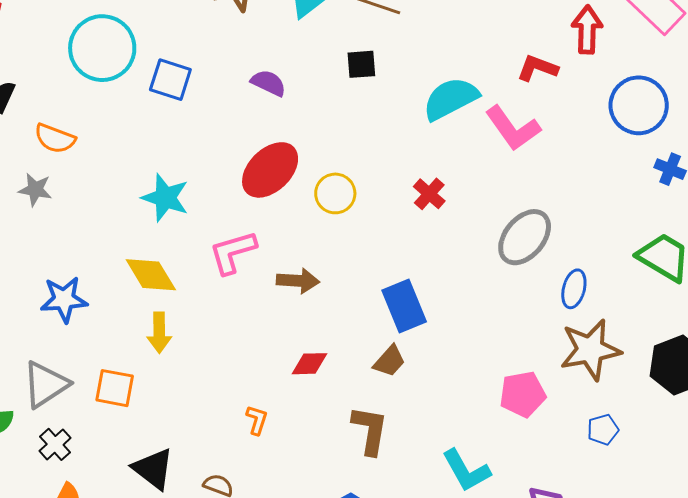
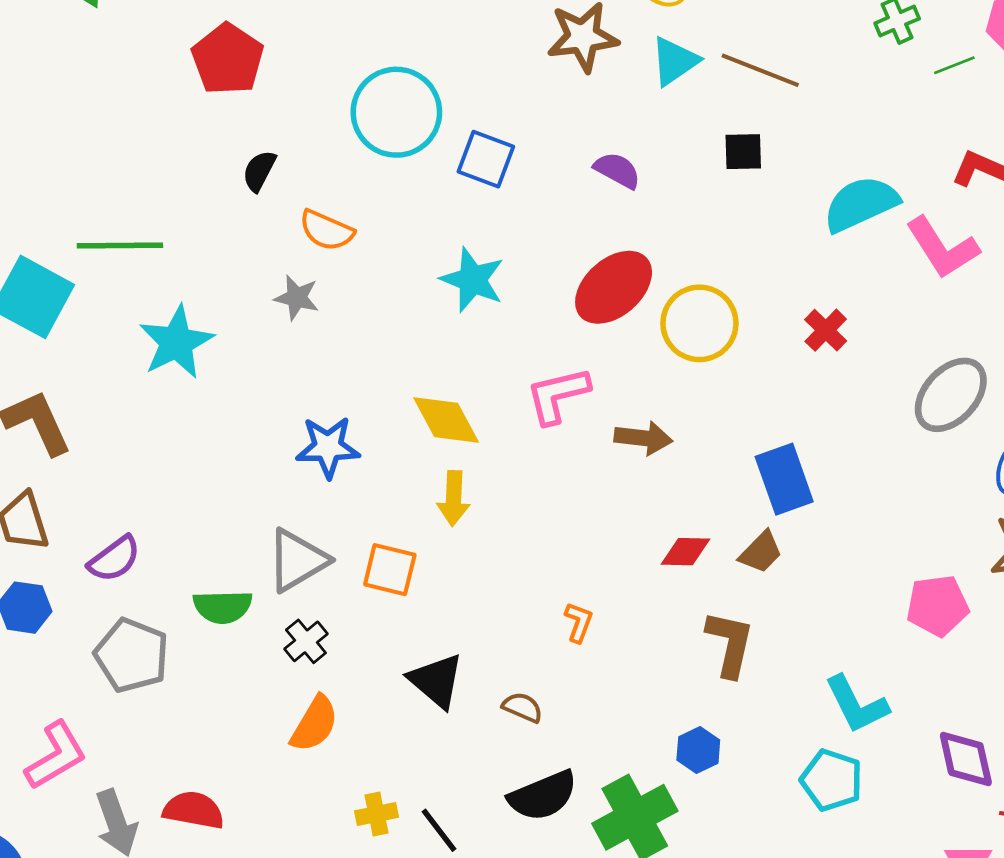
yellow circle: (335, 193) -> (699, 323), size x1.4
cyan star: (165, 198) -> (473, 280), moved
red diamond: (309, 364) -> (685, 552), moved

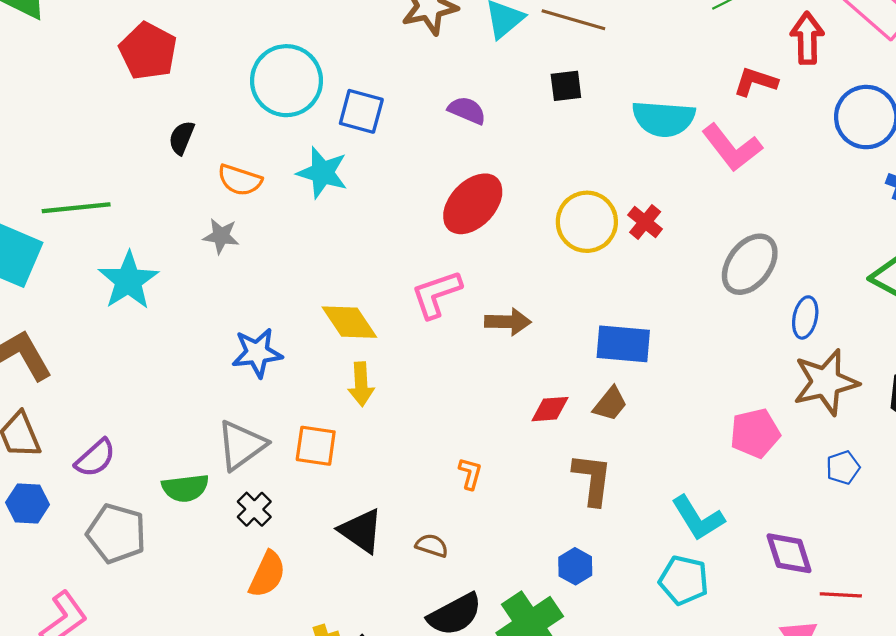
cyan semicircle: (861, 204) -> (664, 119), turned -146
cyan star: (473, 280) -> (322, 173), moved
yellow circle: (699, 323) -> (587, 222), moved
blue rectangle: (784, 479) -> (623, 344), turned -60

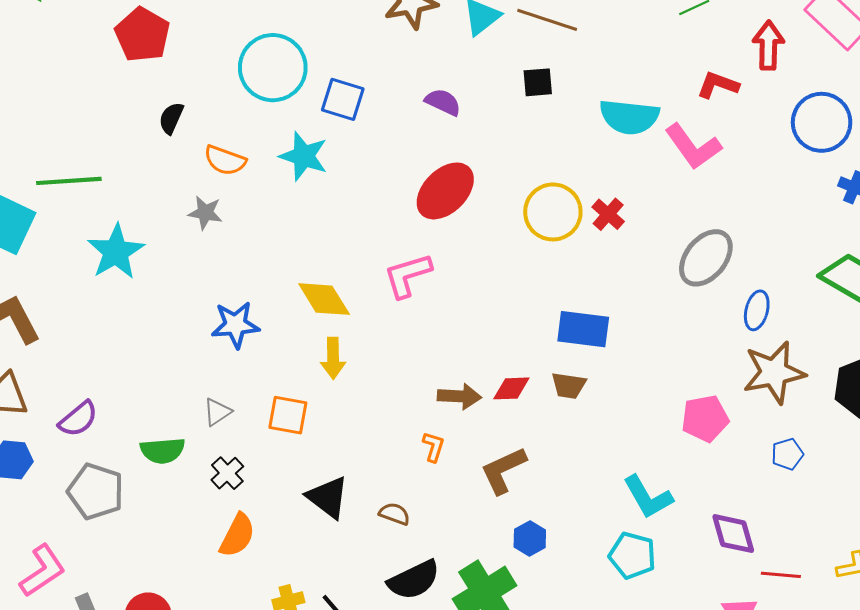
brown arrow: (508, 322) -> (459, 396), moved
brown trapezoid: (610, 404) -> (569, 386), turned 57
gray triangle: (241, 445) -> (217, 412), size x0.6
brown L-shape: (592, 479) -> (503, 470), moved, turned -124

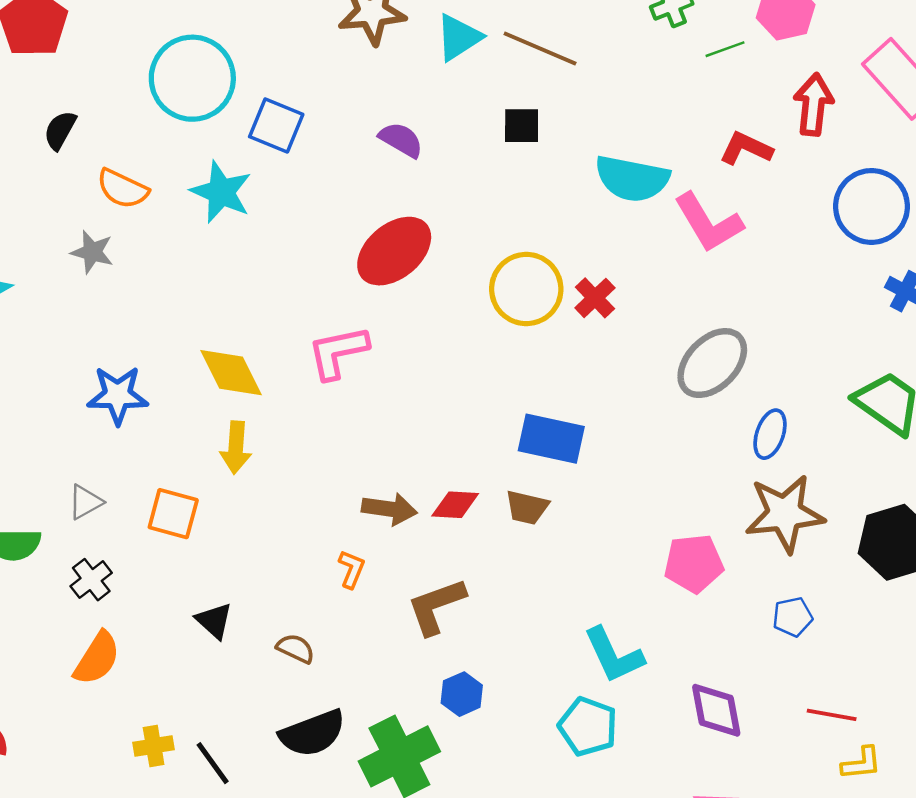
black triangle: (328, 497) -> (214, 621), size x0.7
red line: (781, 575) -> (832, 715), moved

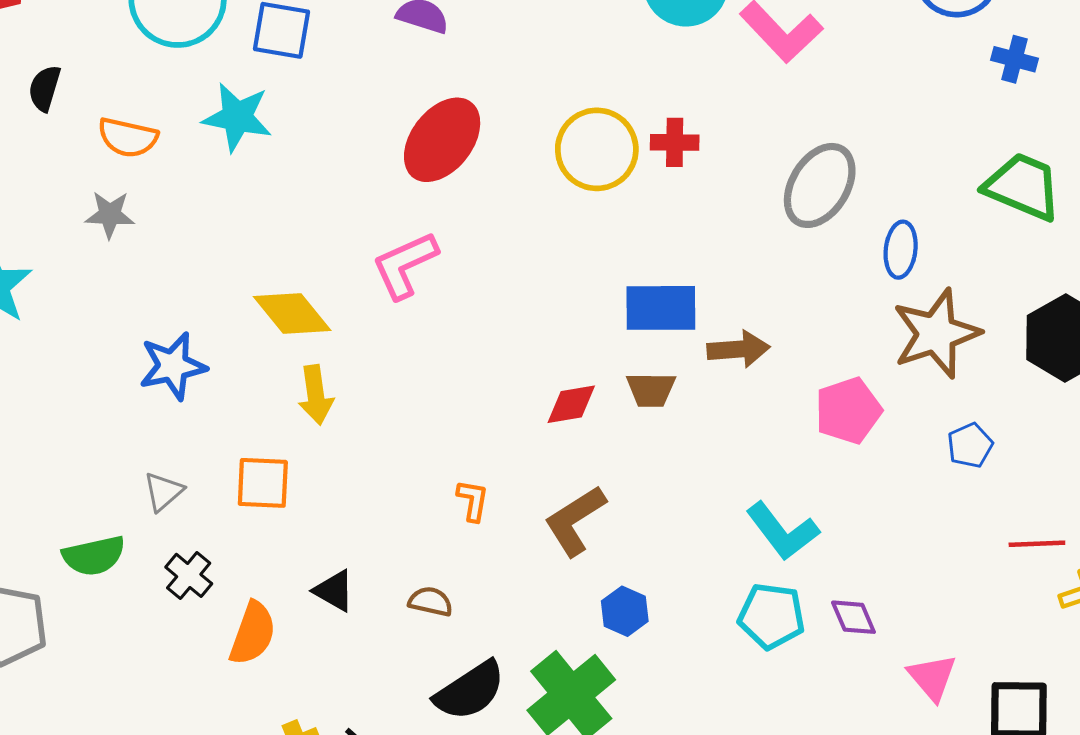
red cross: (595, 298) -> (675, 142), turned -33
brown arrow: (389, 509) -> (738, 349), moved
orange semicircle: (97, 658) -> (253, 633), moved
purple diamond: (716, 710) -> (853, 617), moved, size x0.7

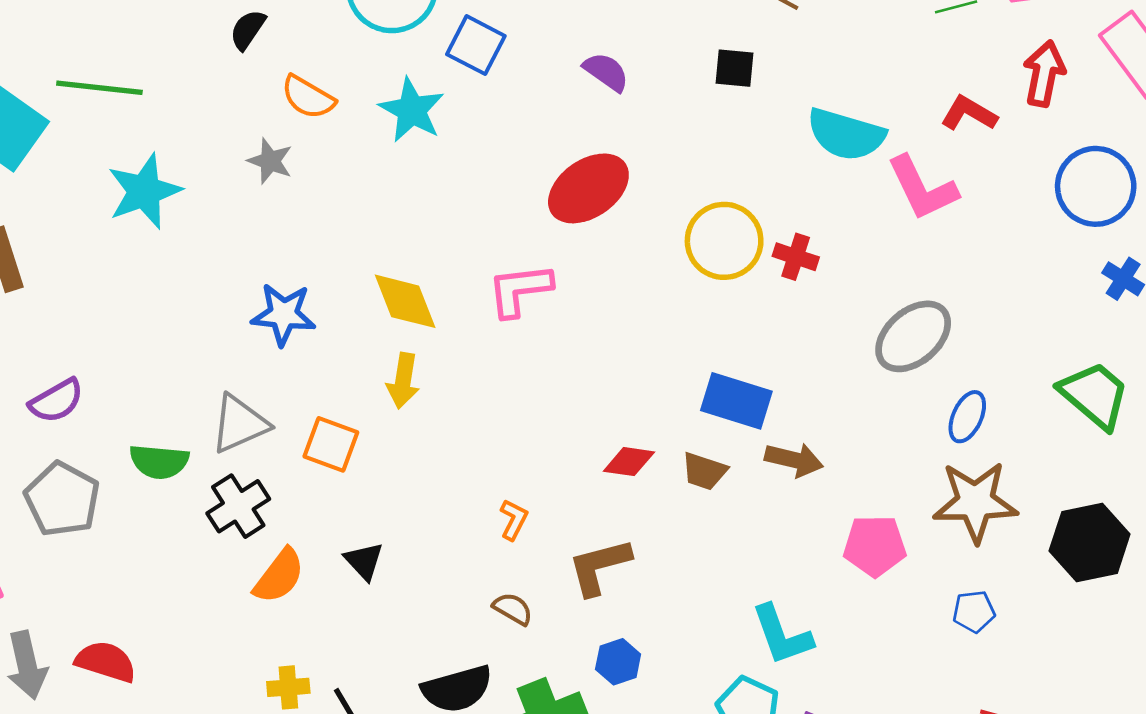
gray triangle: (163, 492) -> (239, 424), size x1.6
black cross: (189, 575) -> (238, 506), size x1.4
brown semicircle: (431, 602) -> (513, 609), moved

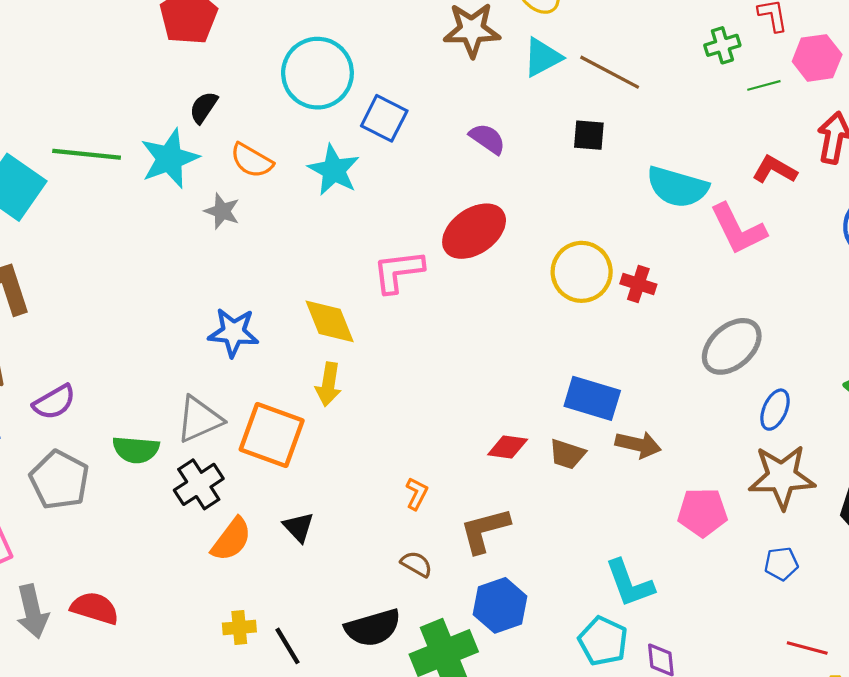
cyan star: (144, 191) -> (169, 158), moved
pink L-shape: (520, 290) -> (398, 271), moved
orange square: (331, 444) -> (272, 435), size x1.5
blue hexagon: (618, 662) -> (500, 605), size x1.5

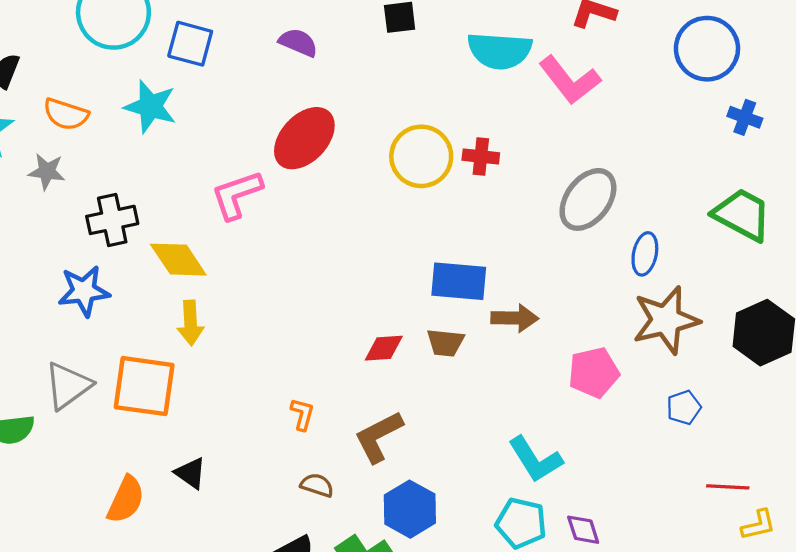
black cross: (199, 484) -> (112, 220), moved, turned 33

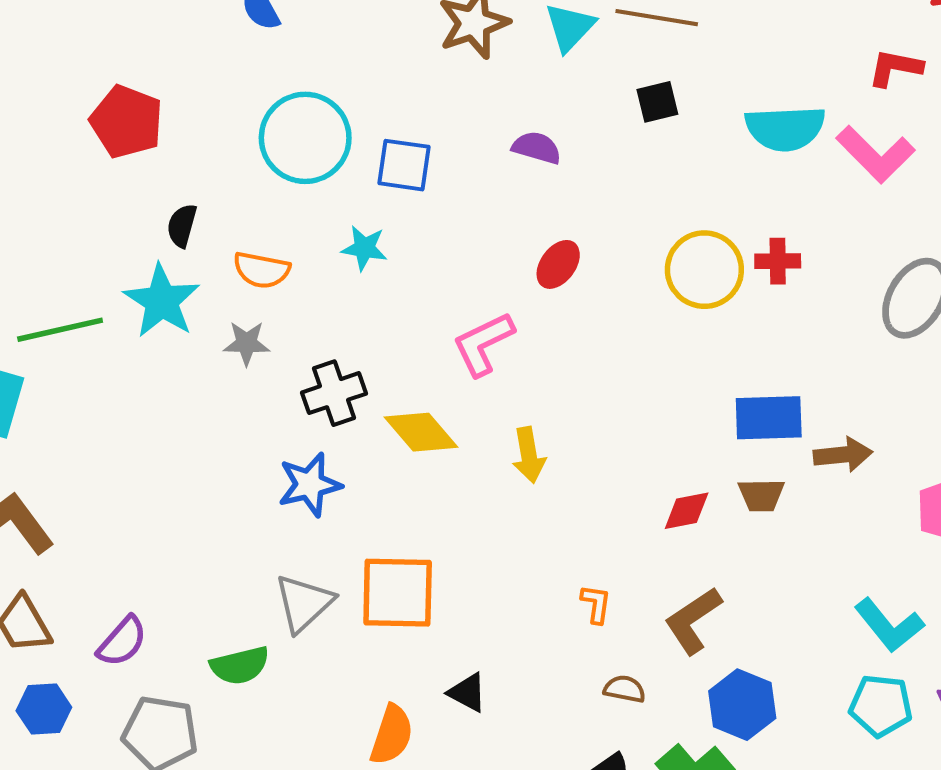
cyan star: (150, 107) -> (364, 248), size x0.7
red ellipse: (304, 138) -> (558, 264), size x0.6
yellow arrow: (190, 323) -> (529, 455), moved

